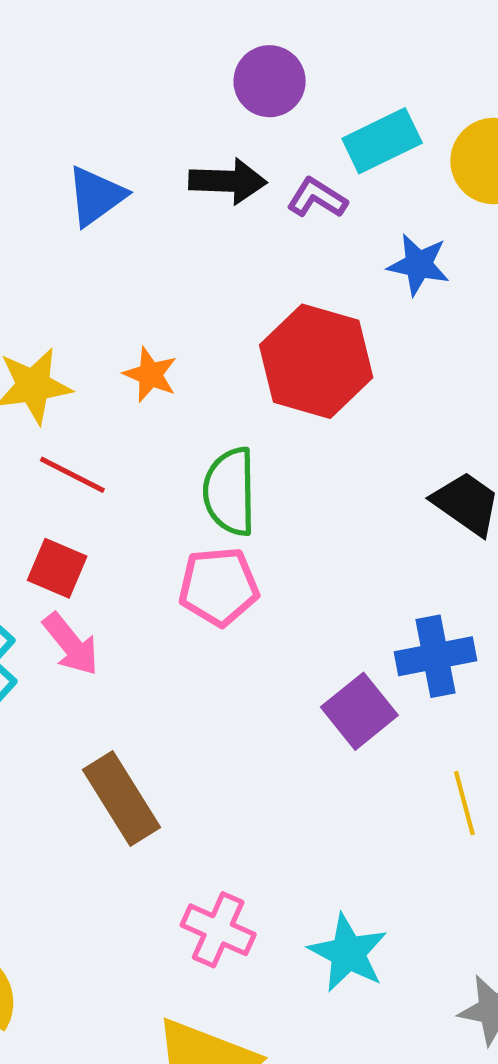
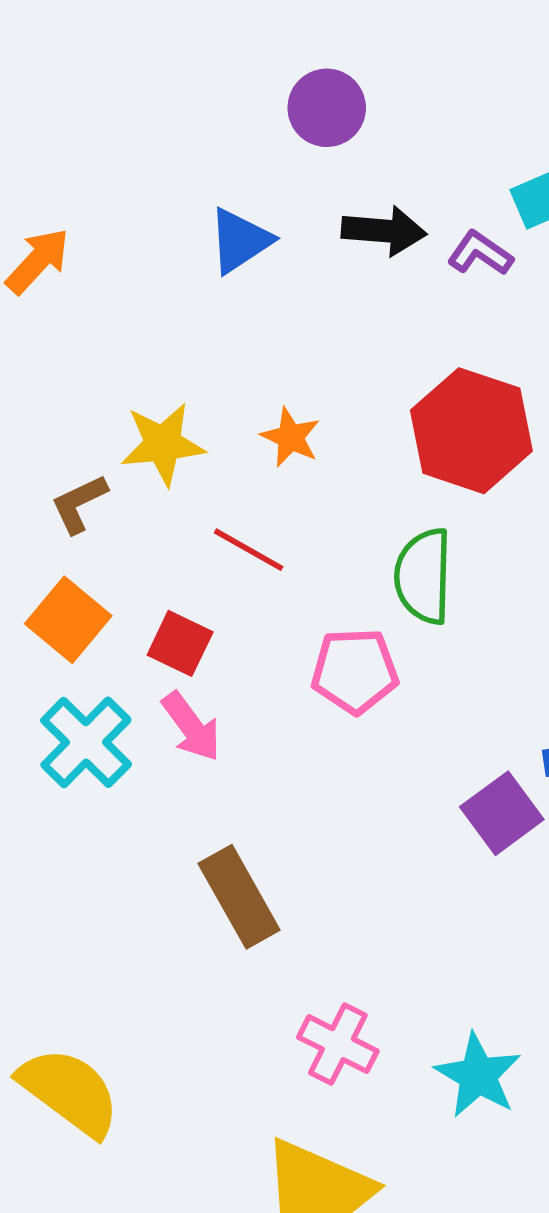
purple circle: (270, 81) -> (327, 108), moved
red line: (72, 475) -> (249, 550), moved
green semicircle: (230, 492) -> (423, 576), moved

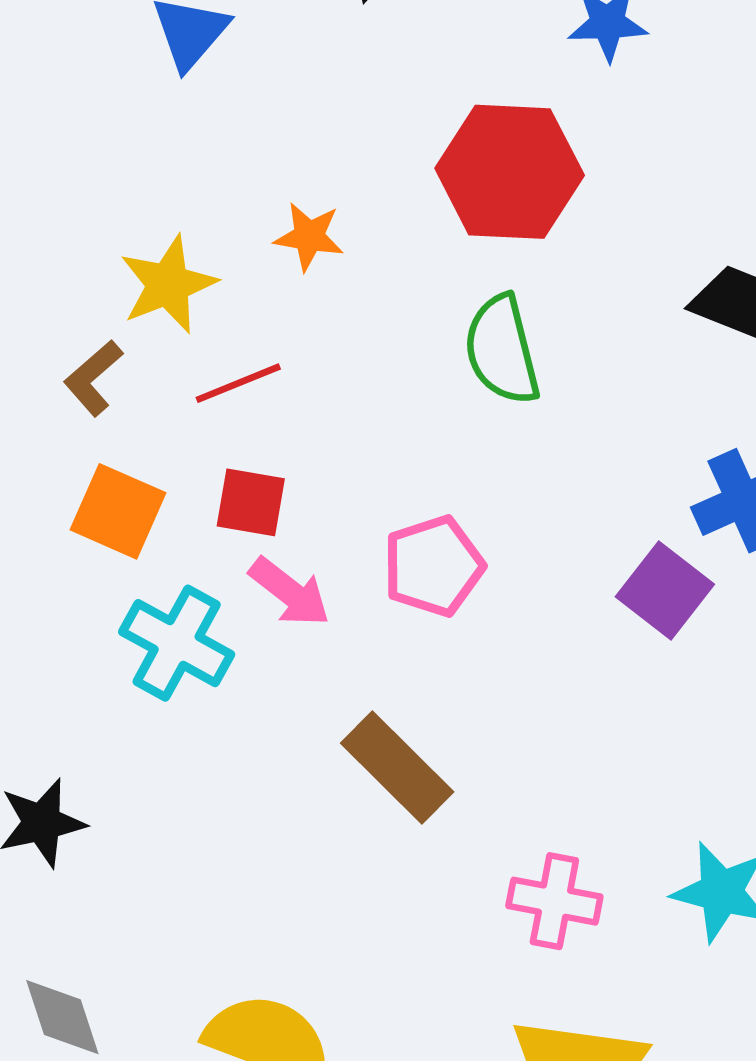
red line: (249, 550) -> (238, 383), moved, turned -36
pink pentagon: (355, 671) -> (433, 566), moved

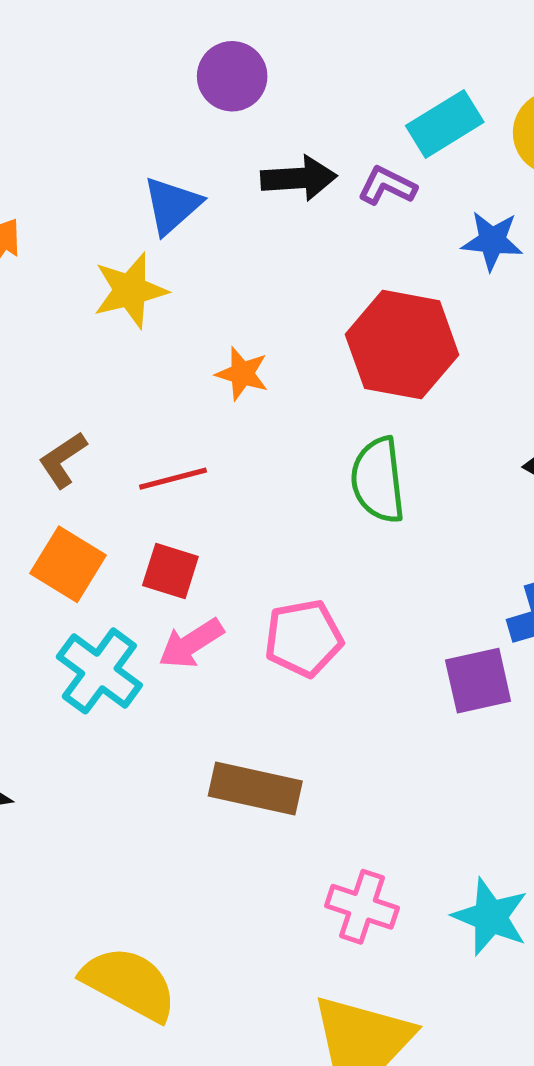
yellow star: (168, 284) -> (130, 290), moved
purple square: (665, 591) -> (478, 681), turned 32
pink arrow: (290, 592) -> (191, 643), turned 102
brown rectangle: (397, 767) -> (255, 789), turned -40

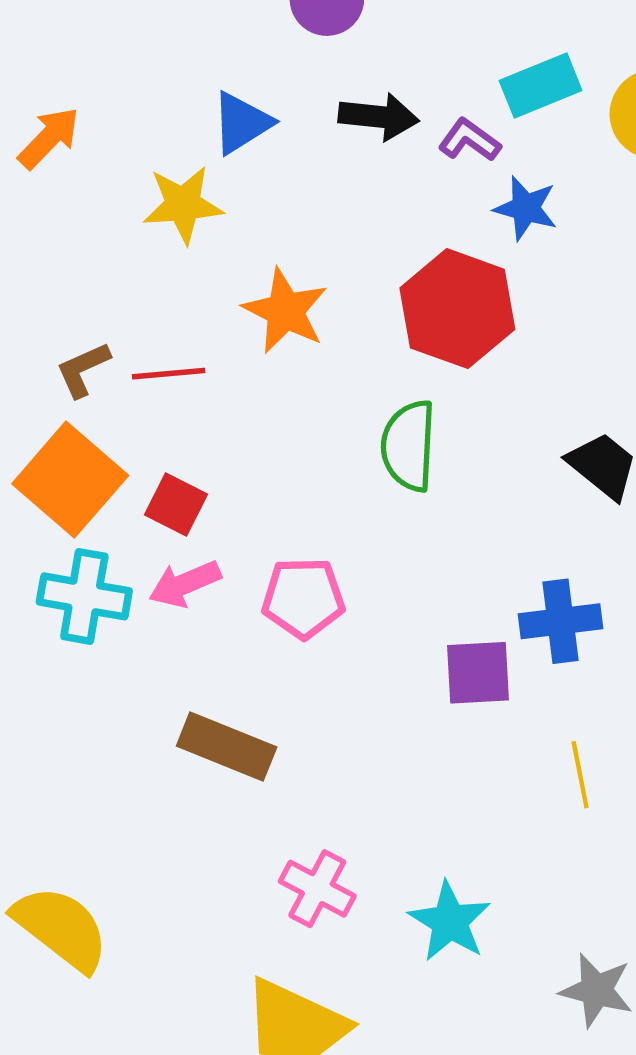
blue star: (492, 241) -> (526, 208), moved
orange star: (242, 374) -> (285, 311), size x1.5
red line: (173, 479) -> (169, 374), moved
orange square: (68, 564) -> (70, 480), size x1.4
cyan cross: (99, 671) -> (84, 596), turned -36

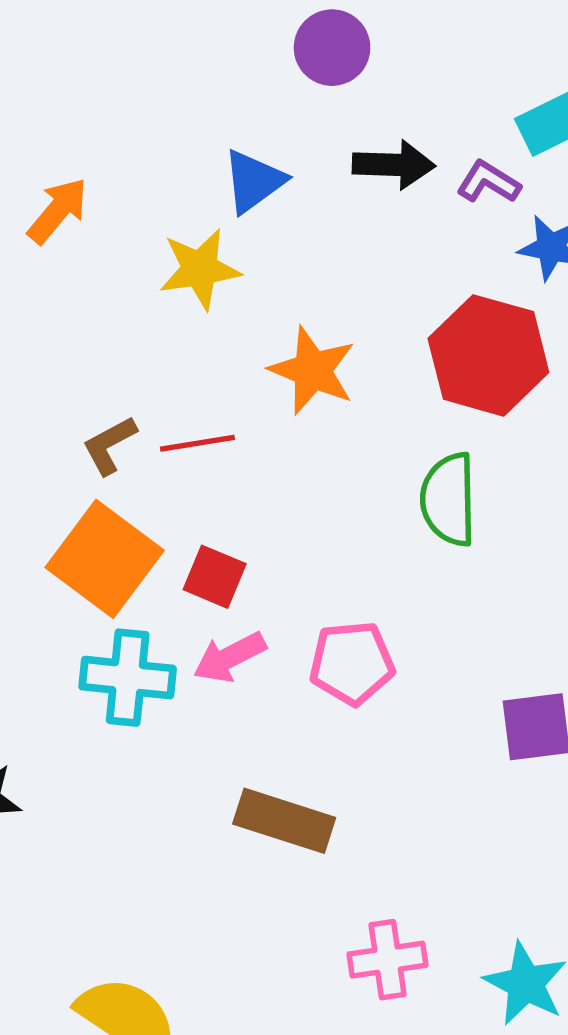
pink cross: (317, 889) -> (388, 960), turned -32

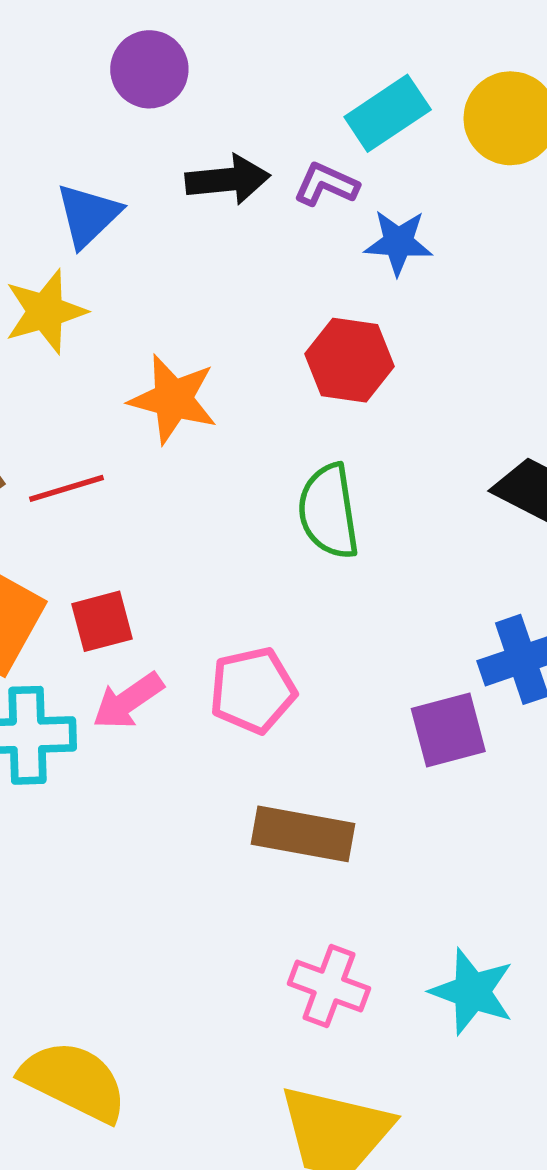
red hexagon: (488, 355) -> (349, 360), size x0.7
red square: (215, 577) -> (102, 621), turned -30
brown rectangle: (284, 821) -> (303, 834), moved
pink cross: (388, 960) -> (329, 986), turned 36

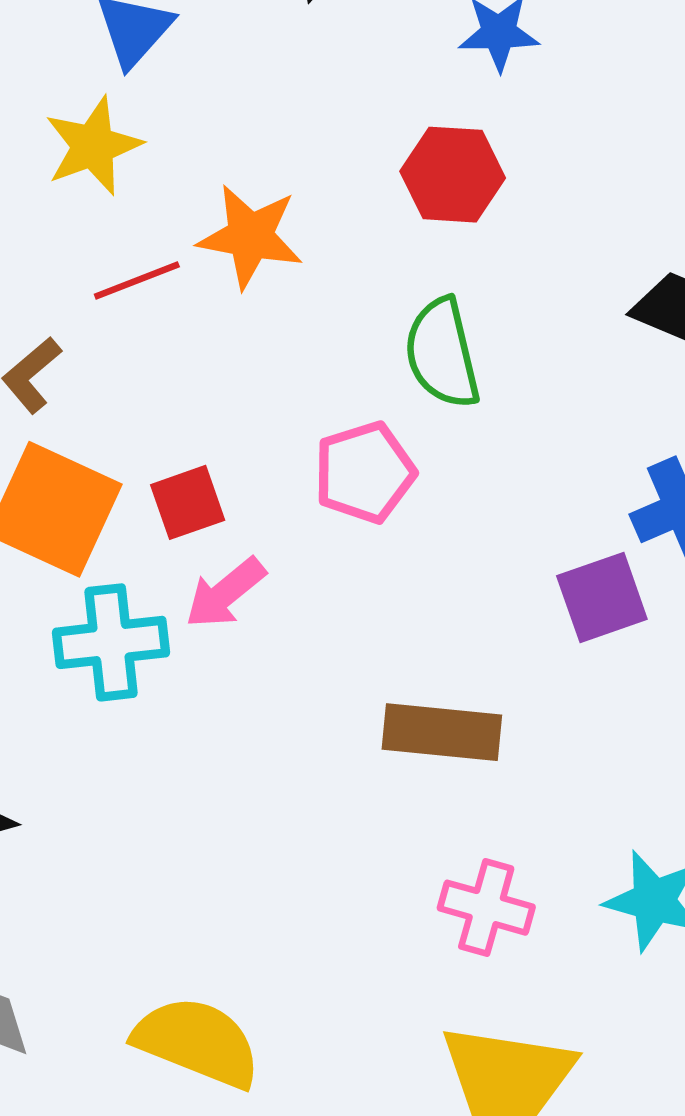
red line: (67, 488) -> (137, 280), moved
pink pentagon: (253, 690) -> (365, 472), moved

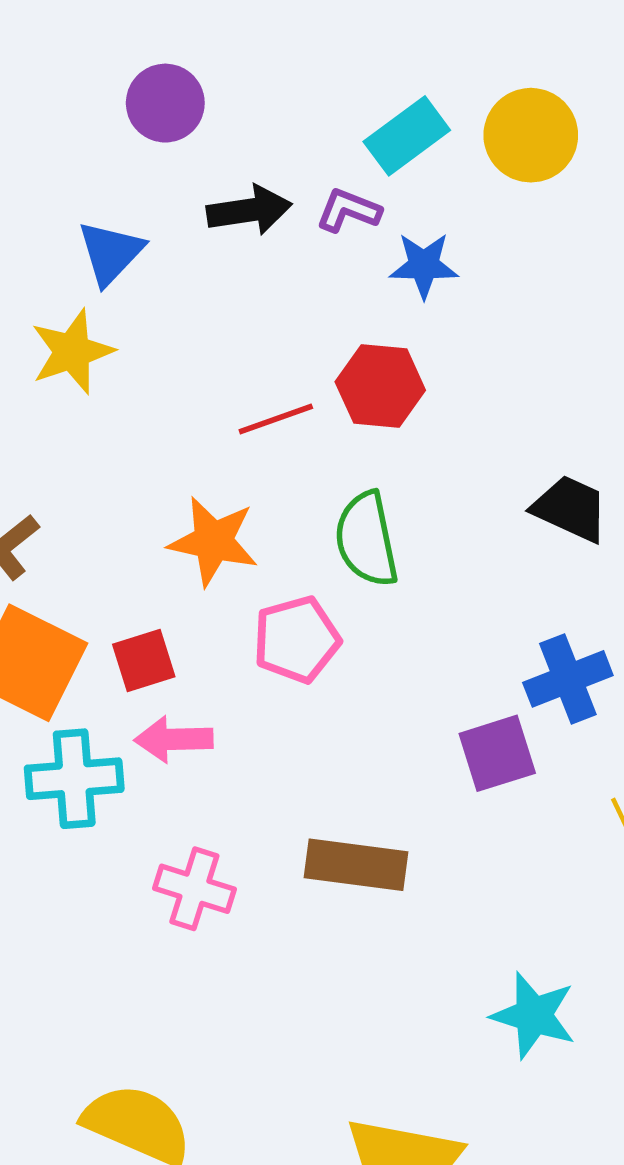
orange star: (250, 236) -> (213, 541), moved
red line: (137, 280) -> (276, 419), moved
pink arrow: (225, 593) -> (174, 739), turned 36
pink cross: (486, 908) -> (194, 889), moved

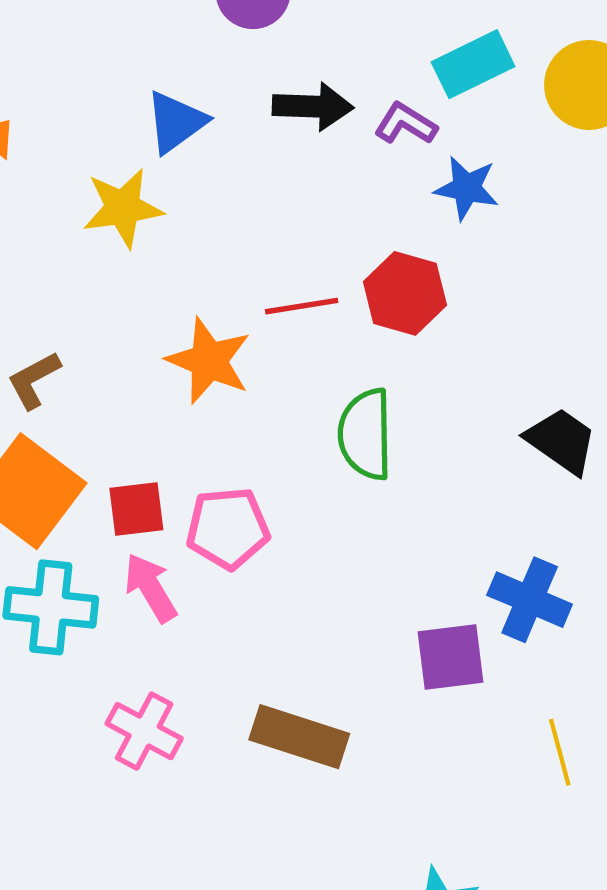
orange star: (213, 541) -> (209, 361), moved
pink pentagon: (297, 639) -> (228, 528), moved
blue cross: (568, 679) -> (530, 600), turned 34
pink arrow: (174, 739) -> (151, 588), turned 50

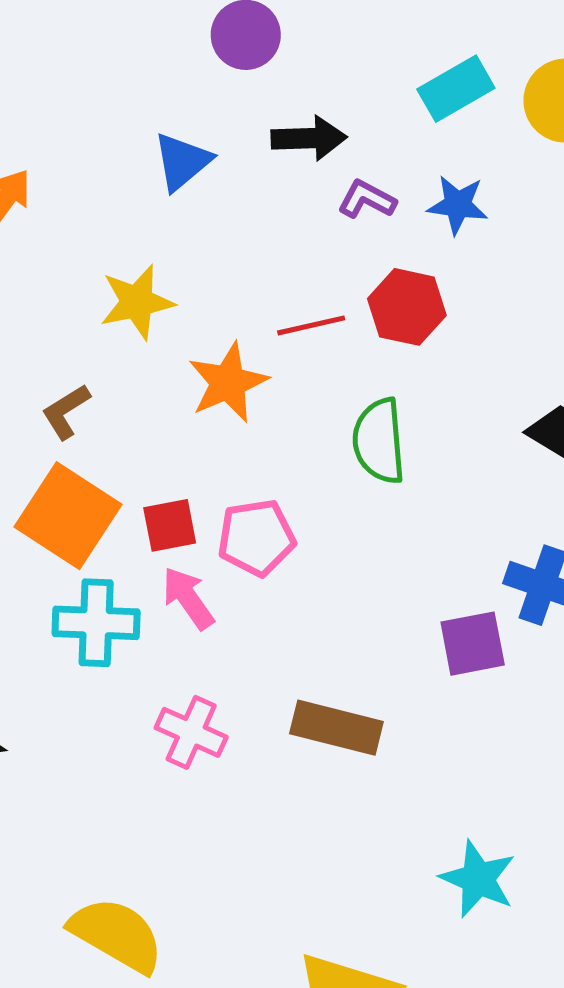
purple L-shape: (406, 124) -> (367, 199), moved
yellow star: (123, 208) -> (137, 302), moved
orange star: (209, 361) -> (228, 382), turned 30

